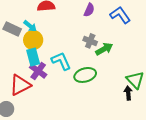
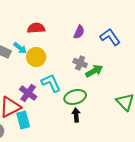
yellow circle: (33, 40) -> (36, 57), moved
cyan rectangle: (33, 57) -> (23, 120), moved
black arrow: (128, 93) -> (76, 115), moved

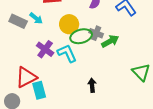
yellow circle: (36, 57) -> (69, 24), moved
purple cross: (28, 93) -> (45, 49), moved
green ellipse: (75, 97) -> (81, 36), moved

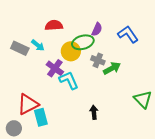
green ellipse: (81, 36) -> (83, 42), moved
purple cross: (45, 49) -> (55, 68), moved

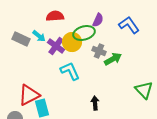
purple cross: (55, 68) -> (56, 46), moved

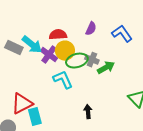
red semicircle: (55, 16) -> (58, 35), moved
green ellipse: (84, 33) -> (77, 61), moved
cyan arrow: (39, 36) -> (32, 45), size x1.5

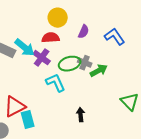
yellow circle: (65, 51) -> (58, 18), moved

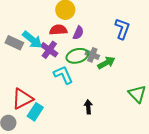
purple semicircle: (84, 32) -> (78, 33), moved
blue L-shape: (115, 37) -> (122, 29), turned 55
cyan rectangle: (28, 120) -> (35, 112), turned 48

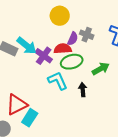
red semicircle: (58, 30) -> (63, 49), moved
gray cross: (92, 55) -> (87, 35), moved
black arrow: (88, 107) -> (83, 90), moved

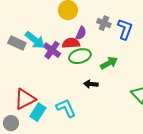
gray cross: (87, 35) -> (104, 23), moved
cyan L-shape: (58, 81) -> (66, 108), moved
black arrow: (83, 90) -> (91, 84), turned -80

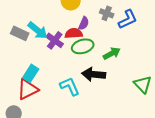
blue L-shape: (125, 29) -> (128, 19), turned 45
black arrow: (91, 84) -> (94, 74), size x1.6
cyan L-shape: (66, 108) -> (70, 86), moved
cyan rectangle: (38, 112) -> (31, 73), moved

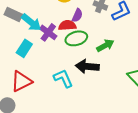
gray rectangle: (20, 33) -> (13, 14), moved
cyan rectangle: (31, 73) -> (24, 48), moved

